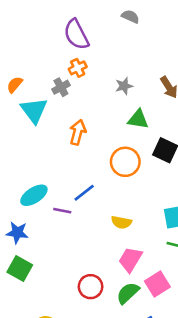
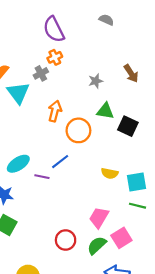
gray semicircle: (130, 16) -> (106, 20), moved
gray star: (124, 86) -> (96, 81), moved
green triangle: (138, 119) -> (105, 111), moved
orange circle: (125, 162) -> (78, 130), moved
yellow semicircle: (121, 222) -> (110, 173), moved

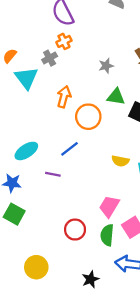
purple line: (42, 177) -> (53, 174), moved
green semicircle: (97, 245) -> (107, 235), turned -42

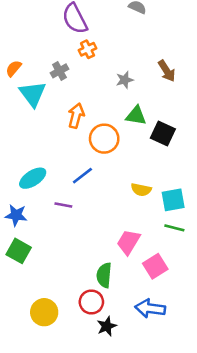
orange cross: (64, 41) -> (88, 49), moved
red circle: (75, 230) -> (91, 302), moved
green semicircle: (107, 235) -> (104, 275), moved

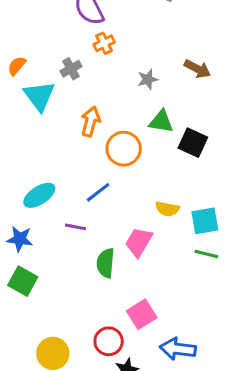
brown arrow: (167, 71) -> (197, 69), turned -30
pink trapezoid: (128, 242) -> (139, 242), moved
pink square: (155, 266) -> (142, 314), moved
green semicircle: (104, 275) -> (106, 263), moved

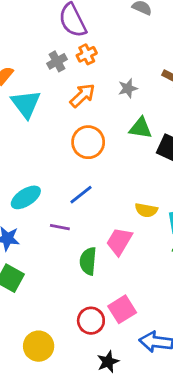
gray cross: (71, 69) -> (57, 61), moved
orange arrow: (91, 122) -> (82, 95), moved, turned 32
orange circle: (124, 149) -> (88, 142), moved
red circle: (109, 341) -> (91, 321), moved

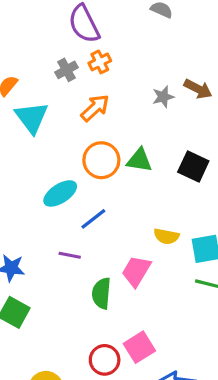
gray star: (128, 88) -> (163, 97), moved
green triangle: (141, 128) -> (139, 160), moved
cyan ellipse: (26, 197) -> (60, 193), moved

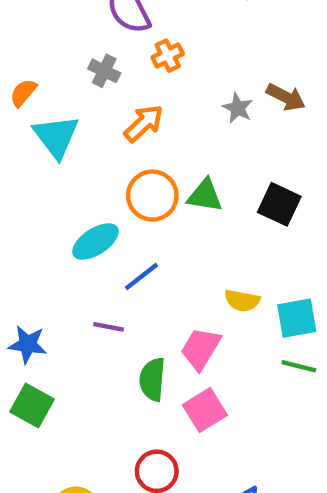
orange cross: (100, 62) -> (168, 56), moved
gray cross: (67, 70) -> (104, 71), turned -35
gray star: (163, 97) -> (238, 108), turned -30
pink square: (139, 347) -> (205, 410), moved

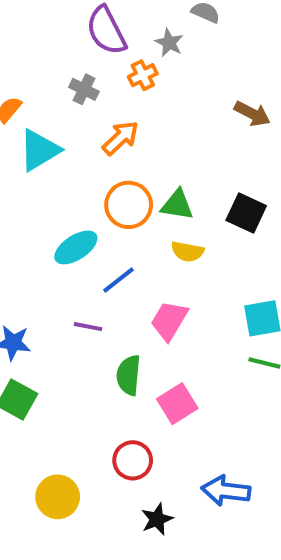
gray star: (238, 108) -> (169, 43), moved
cyan triangle: (56, 136) -> (39, 150), turned 36
yellow semicircle: (242, 301) -> (187, 252), moved
pink trapezoid: (200, 349) -> (169, 320), moved

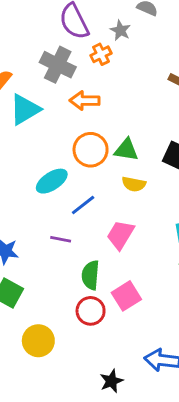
gray cross: (84, 89) -> (58, 65), size x1.6
orange arrow: (120, 138) -> (85, 101), turned -136
red circle: (133, 460) -> (91, 311), moved
yellow circle: (58, 497) -> (38, 341), moved

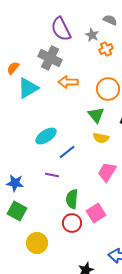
orange cross: (101, 54) -> (106, 49), moved
orange circle: (91, 150) -> (108, 89), moved
green triangle: (126, 150) -> (96, 115), turned 42
pink trapezoid: (120, 235) -> (107, 172), moved

